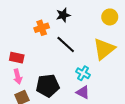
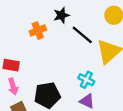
black line: (66, 45) -> (82, 35), moved

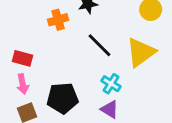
black line: (82, 35) -> (99, 45), moved

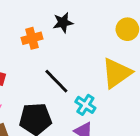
black line: (99, 45) -> (56, 81), moved

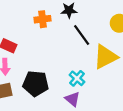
black line: (56, 81) -> (82, 35), moved

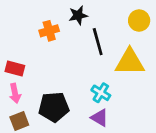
black line: (82, 35) -> (98, 42), turned 30
yellow triangle: (105, 57) -> (130, 62), turned 36

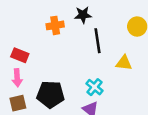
yellow triangle: (130, 62) -> (124, 63), size x0.6

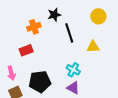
red rectangle: (20, 55) -> (26, 50), moved, turned -32

